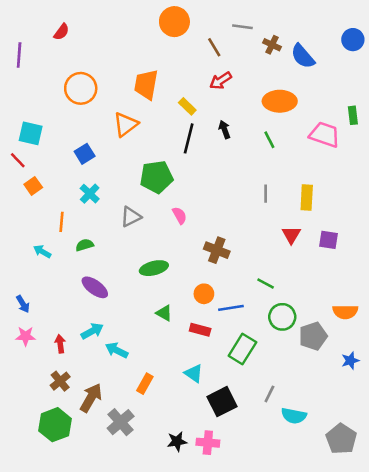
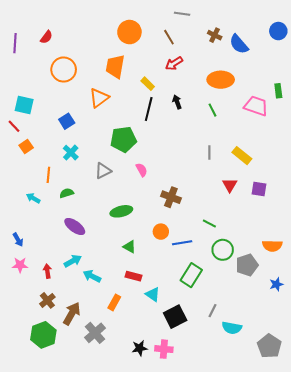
orange circle: (174, 22) -> (129, 32), moved
gray line: (242, 27) -> (182, 14), moved
red semicircle: (61, 32) -> (46, 37), moved
yellow rectangle: (307, 197) -> (242, 156), turned -54
red rectangle: (200, 330) -> (133, 276), moved

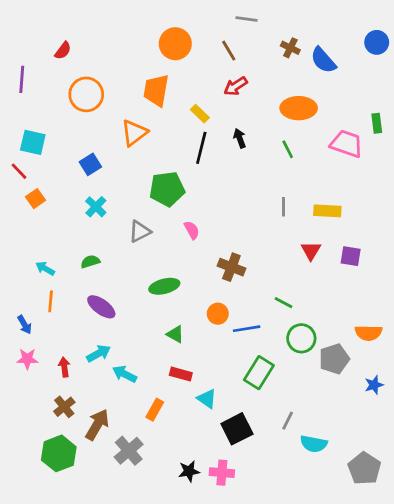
purple line: (15, 43) -> (22, 79), moved
yellow rectangle: (242, 156) -> (327, 211), turned -36
orange line: (48, 175) -> (51, 301), moved

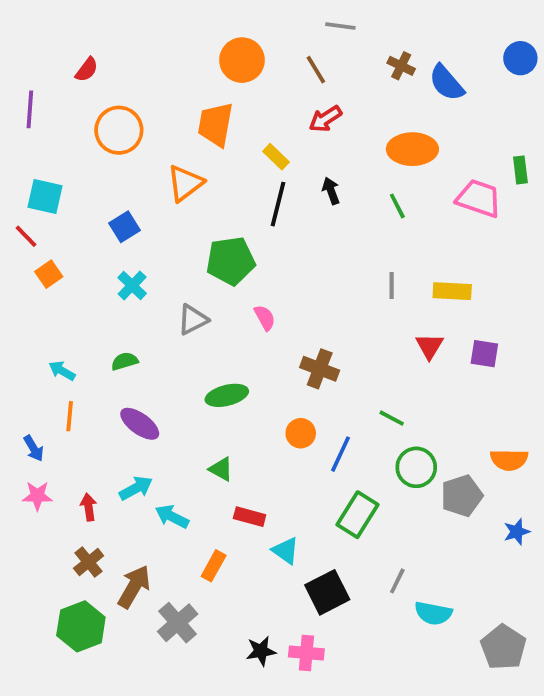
blue line: (247, 329) -> (340, 454), turned -56
green triangle: (175, 334) -> (221, 469), moved

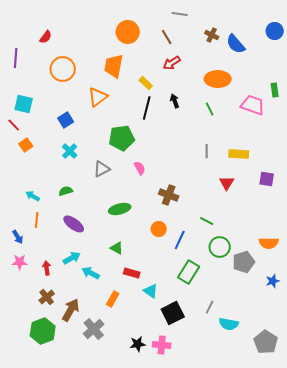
purple square: (484, 354) -> (267, 179), moved

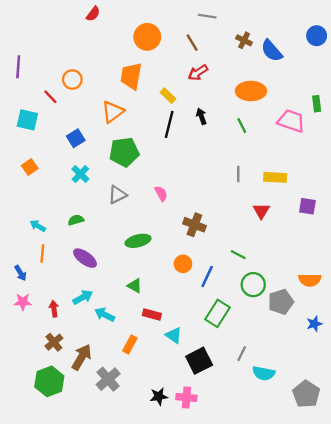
red semicircle: (46, 37) -> (93, 14), moved
orange circle: (63, 69) -> (72, 79), size x0.7
red line: (14, 125) -> (50, 97), moved
green pentagon: (122, 138) -> (124, 152), moved

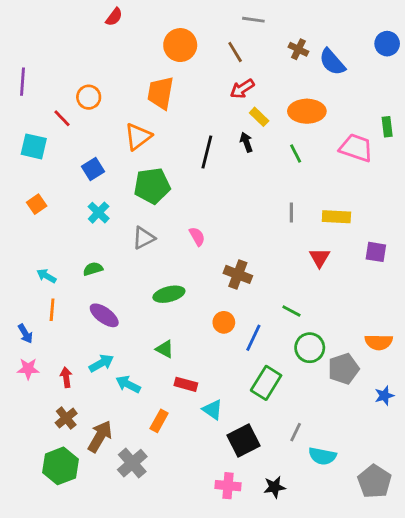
yellow rectangle: (168, 96) -> (259, 117), moved
black star: (159, 396) -> (275, 487), moved

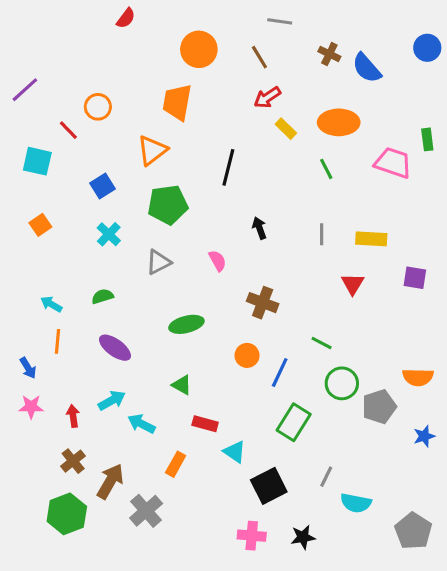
purple line: (23, 82) -> (25, 90), turned 44
black arrow: (246, 142) -> (259, 228), moved

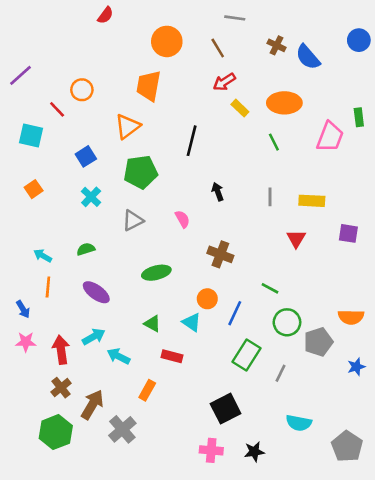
pink trapezoid: (393, 163) -> (330, 137), turned 92
red arrow: (73, 416) -> (61, 350), size x1.5
cyan triangle: (235, 452) -> (192, 322), moved
gray line: (326, 477) -> (280, 373), moved

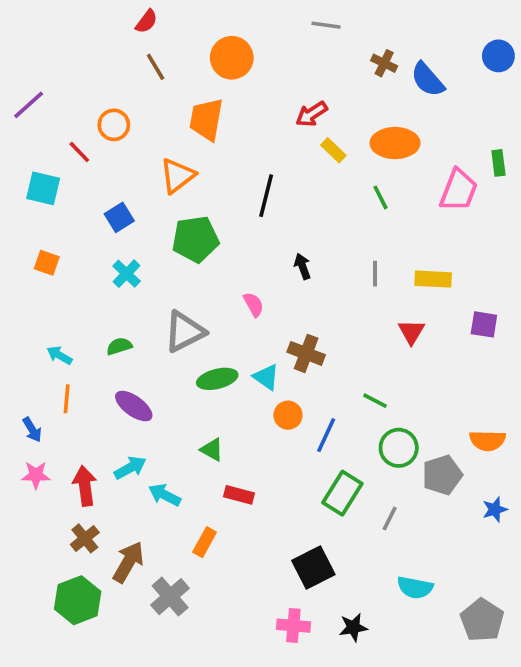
brown line: (218, 48) -> (156, 67), moved
orange square: (34, 189) -> (47, 263), turned -36
gray triangle: (133, 220) -> (185, 332), moved, size x1.4
cyan triangle: (192, 322) -> (266, 377), moved

